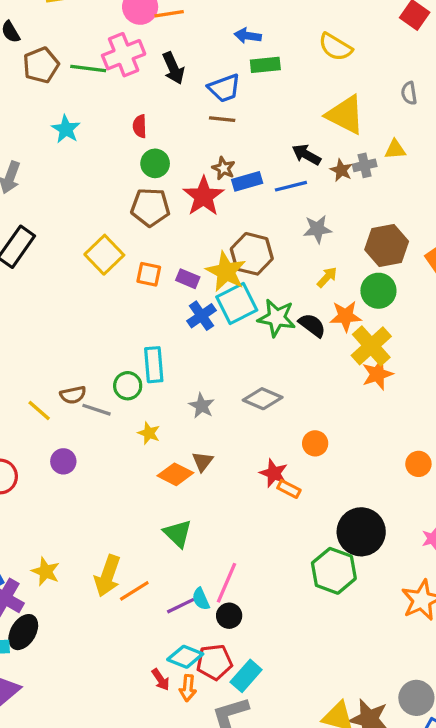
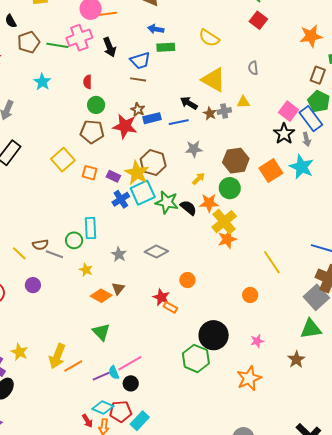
red star: (203, 196) -> (125, 126), turned -30
pink line: (227, 583) -> (130, 363), turned 35

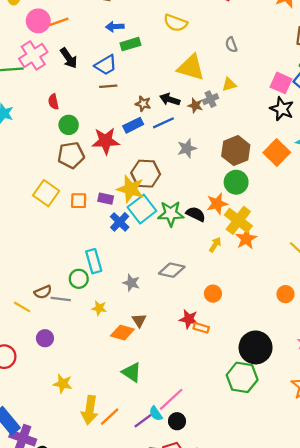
brown star: (138, 110) -> (143, 104), moved
yellow arrow: (199, 179) -> (215, 245), moved
yellow star: (19, 352) -> (63, 384), moved

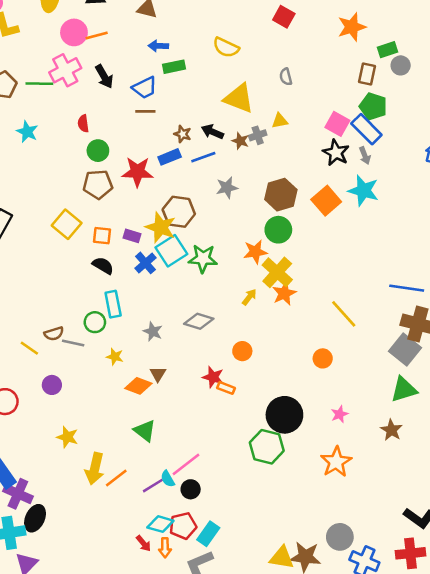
black semicircle: (196, 214) -> (103, 266), moved

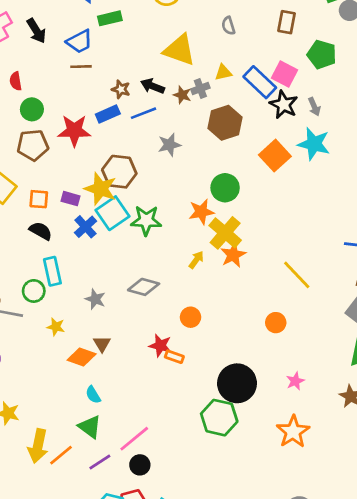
brown rectangle: (367, 74) -> (287, 22), moved
blue rectangle: (366, 129) -> (260, 82), moved
brown hexagon: (281, 195) -> (225, 123), moved
green triangle: (145, 431) -> (90, 427), moved
cyan semicircle: (168, 479) -> (93, 395), moved

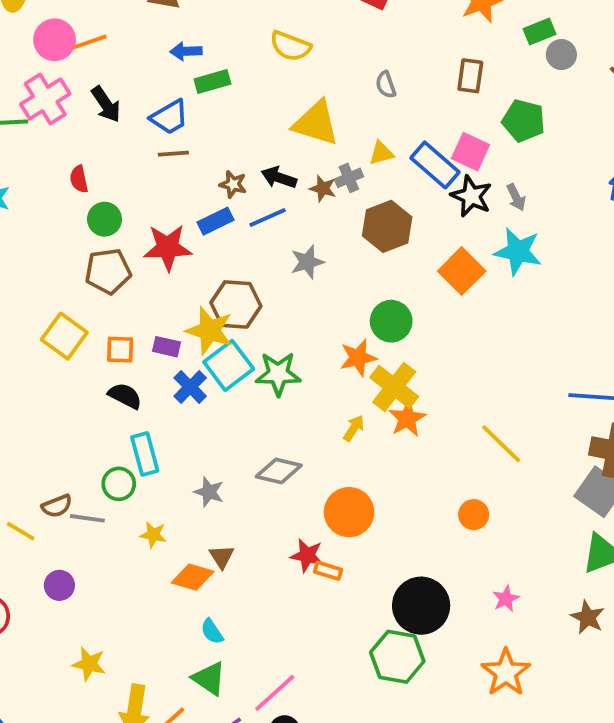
orange circle: (191, 317) -> (349, 512), size x1.6

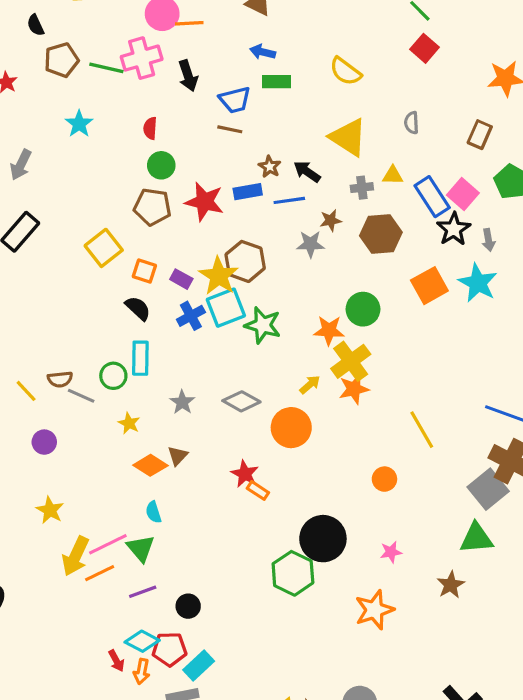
brown star: (323, 188) -> (331, 220), moved, turned 30
orange circle: (349, 512) -> (291, 428), moved
pink line: (275, 693) -> (108, 544), moved

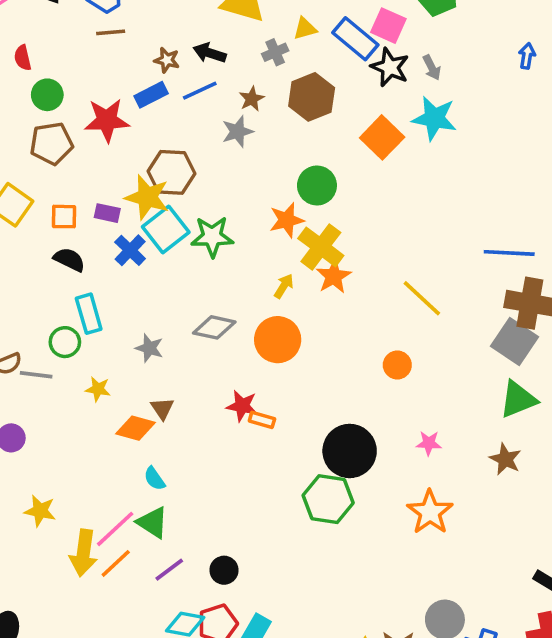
pink star: (391, 552) -> (429, 443), turned 30

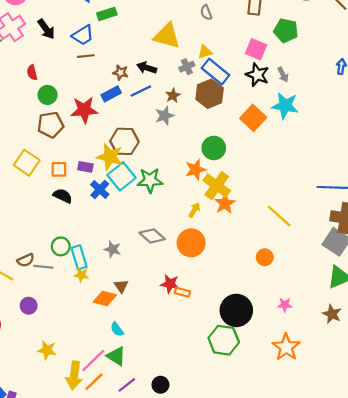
blue rectangle: (355, 39) -> (215, 72), moved
cyan rectangle: (89, 314) -> (79, 257), moved
gray diamond: (214, 327) -> (152, 236), turned 30

